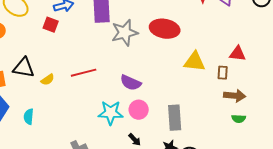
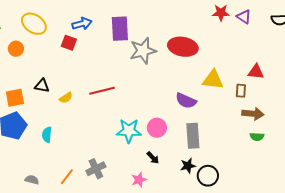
black triangle: (24, 68) -> (42, 86), size x0.7
purple semicircle: (131, 83) -> (186, 101), moved

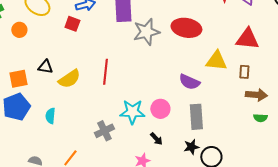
red triangle: (256, 72) -> (247, 39), moved, size x1.4
red line: (102, 91) -> (105, 72), turned -70
yellow semicircle: (66, 98) -> (69, 79), size x1.6
gray cross: (96, 169) -> (104, 131), moved

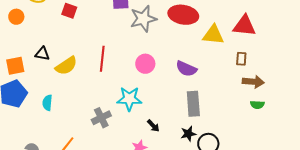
yellow triangle: (216, 61) -> (213, 35), moved
pink circle: (160, 109) -> (145, 64), moved

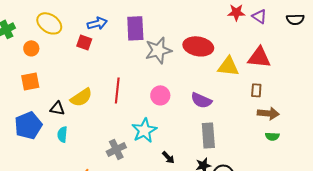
black triangle: (42, 54) -> (57, 108), moved
orange square: (15, 66) -> (30, 81), moved
cyan star: (129, 99) -> (144, 130), turned -30

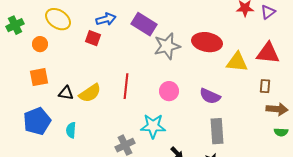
purple triangle: (259, 16) -> (268, 12), turned 49
purple rectangle: (135, 28) -> (144, 24), turned -55
black triangle: (57, 108) -> (66, 93), moved
cyan star: (144, 130) -> (153, 126), turned 30

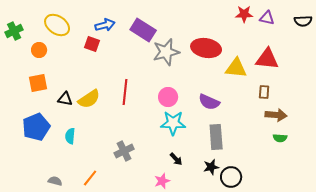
purple triangle: (268, 12) -> (267, 18), turned 49
cyan star: (153, 126) -> (173, 123), moved

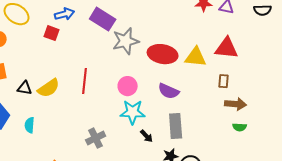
red ellipse: (206, 48) -> (163, 54), moved
gray cross: (124, 151) -> (96, 138), moved
black arrow: (176, 159) -> (147, 136), moved

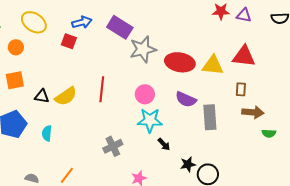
gray rectangle: (176, 126) -> (210, 117), moved
green semicircle: (240, 127) -> (269, 133), moved

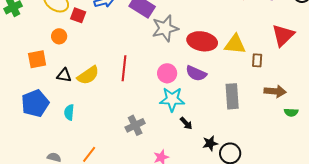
red square: (69, 41) -> (78, 15), moved
orange circle: (16, 47) -> (59, 36), moved
red triangle: (244, 56) -> (283, 35), moved, turned -50
brown rectangle: (241, 89) -> (257, 60), moved
purple semicircle: (186, 99) -> (196, 73), moved

